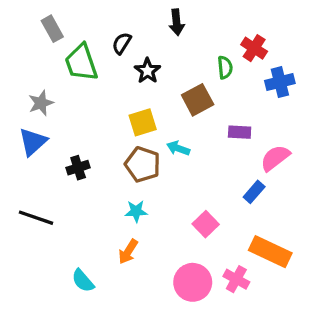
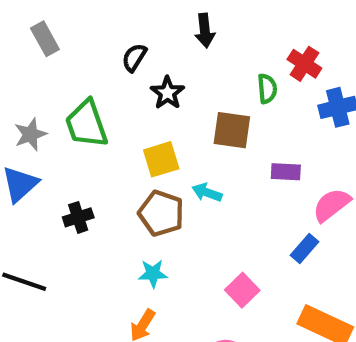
green trapezoid: (81, 63) -> (86, 124), moved
brown square: (198, 100) -> (232, 130), turned 36

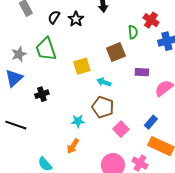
black semicircle: (134, 58) -> (54, 17), moved
black star: (167, 93) -> (76, 19), moved
brown square: (232, 130) -> (116, 52), turned -30
brown pentagon: (161, 213) -> (103, 107), moved
blue rectangle: (304, 249) -> (151, 122), moved

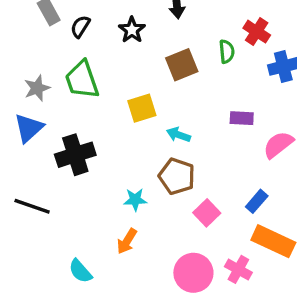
black semicircle: (54, 17) -> (80, 27), moved
brown square: (116, 52) -> (182, 65), moved
black cross: (42, 94) -> (75, 155), size x1.6

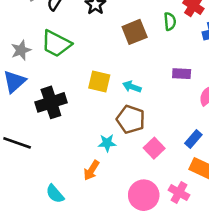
green trapezoid: (82, 80) -> (56, 44), turned -44
yellow square: (142, 108) -> (99, 82), moved, turned 30
cyan star: (135, 200) -> (107, 143), moved

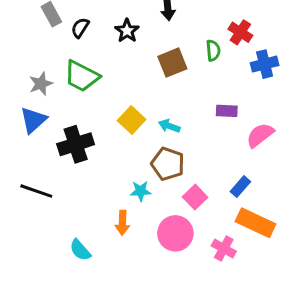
yellow square: (99, 82) -> (132, 120), turned 30
orange arrow: (91, 170) -> (122, 223), turned -30
pink circle: (144, 195) -> (175, 233), moved

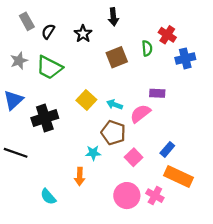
gray star: (41, 84) -> (19, 61), moved
pink semicircle: (260, 135) -> (140, 113), moved
pink circle: (175, 233) -> (127, 196), moved

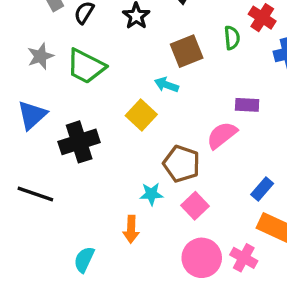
cyan arrow: (114, 105) -> (166, 85), moved
pink square: (134, 157) -> (195, 206), moved
cyan semicircle: (48, 197) -> (84, 260), turned 66

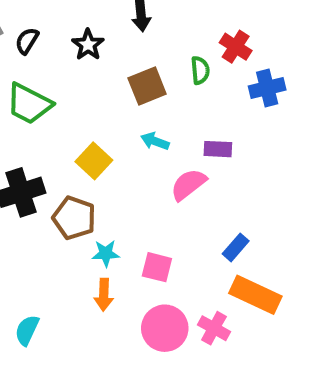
cyan arrow: (166, 85) -> (155, 141), moved
brown pentagon: (182, 164) -> (74, 218), moved
pink square: (195, 206) -> (157, 267), turned -32
orange arrow: (131, 229) -> (104, 295), moved

